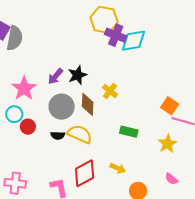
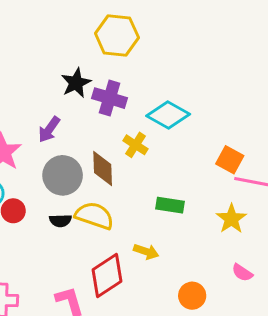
purple cross: (116, 35) -> (110, 98), moved
cyan diamond: (134, 41) -> (168, 115), moved, turned 44
black star: (77, 75) -> (76, 83), moved
yellow arrow: (118, 168) -> (146, 252), moved

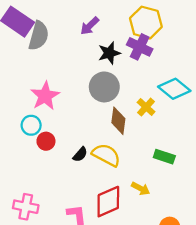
purple cross: (110, 98) -> (140, 47), moved
purple arrow: (49, 129) -> (90, 26), moved
gray circle: (63, 175) -> (104, 87), moved
black semicircle: (60, 221) -> (80, 154), turned -56

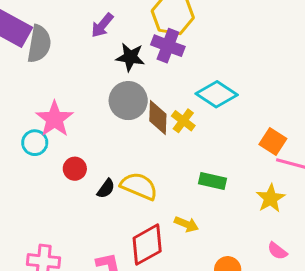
black star: (109, 53) -> (130, 57), turned 30
brown diamond: (118, 121) -> (158, 117), moved
cyan circle: (31, 125) -> (35, 143), moved
red circle: (46, 141) -> (75, 169), moved

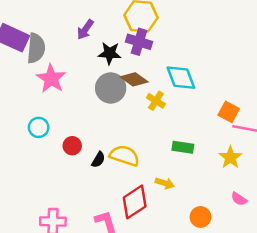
cyan diamond: (217, 94) -> (181, 78), turned 40
brown diamond: (158, 117) -> (134, 79), moved, turned -52
pink star: (55, 119) -> (51, 79), moved

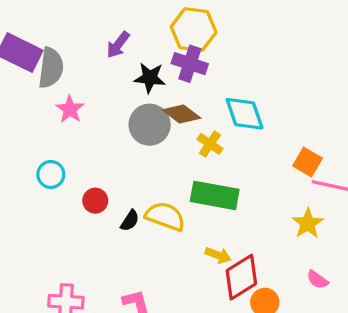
pink star: (51, 79) -> (70, 109), size x0.7
green rectangle: (183, 147) -> (215, 195), moved, size x1.6
red diamond: (135, 202) -> (241, 277), moved

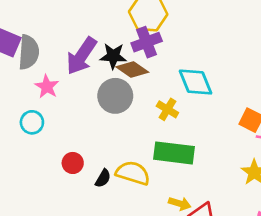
purple arrow: (118, 45) -> (81, 56), moved, size x1.6
purple cross: (190, 64) -> (147, 42), turned -36
brown diamond: (182, 114) -> (132, 70), moved
cyan circle: (51, 174) -> (32, 122), moved

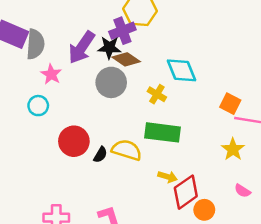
purple cross: (147, 42) -> (122, 31), moved
red circle: (73, 163) -> (74, 141), size x1.6

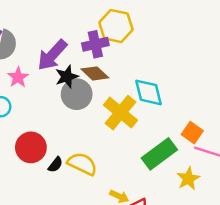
black star: (109, 48) -> (67, 77), moved, turned -30
yellow cross: (157, 94) -> (120, 113), size x1.8
green rectangle: (163, 132) -> (159, 154), moved, turned -52

